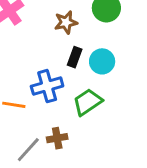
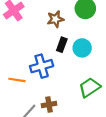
green trapezoid: (88, 102) -> (90, 87), moved

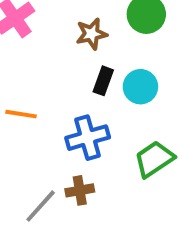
blue cross: (42, 66) -> (88, 138), moved
orange line: (17, 80) -> (21, 114), moved

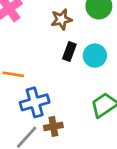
blue cross: (88, 138) -> (35, 102), moved

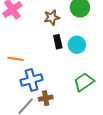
black rectangle: (69, 52) -> (58, 42), turned -32

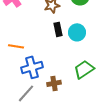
brown cross: (46, 98) -> (54, 83), moved

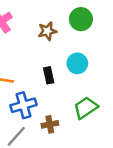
black rectangle: (58, 29) -> (49, 75), moved

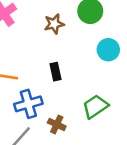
cyan circle: (77, 63) -> (108, 50), moved
brown cross: (50, 124) -> (57, 124), turned 35

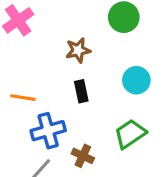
brown star: (54, 24) -> (78, 50), moved
cyan circle: (108, 50) -> (136, 80), moved

